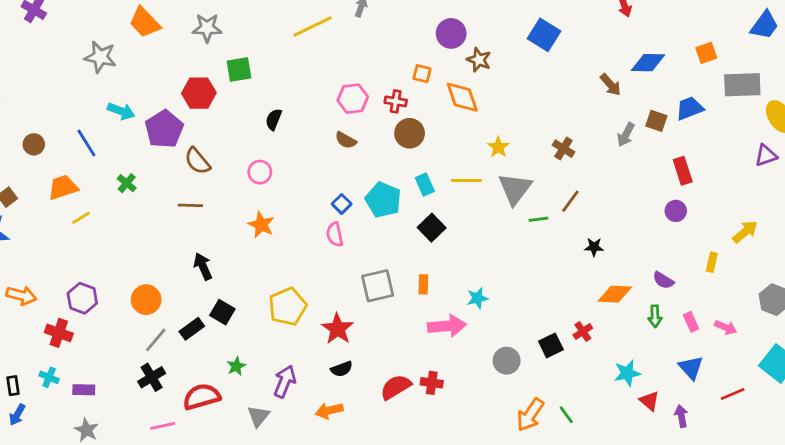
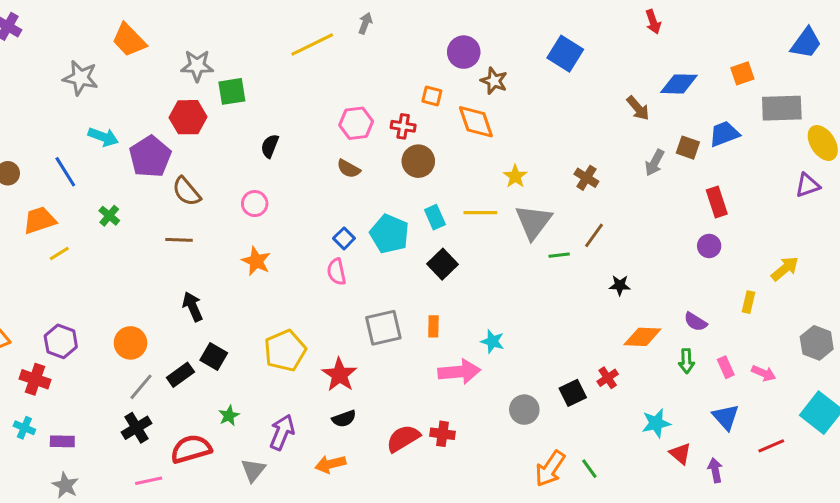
gray star: (207, 28) -> (197, 66), moved
cyan star: (477, 298) -> (492, 341), turned 30

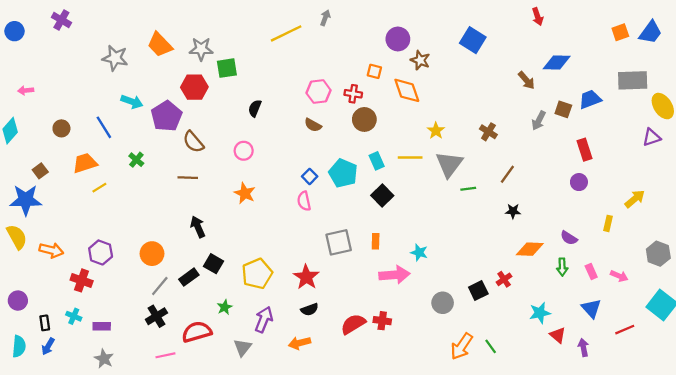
orange trapezoid: (129, 40) -> (160, 45), moved
orange square: (742, 73) -> (620, 32), moved
brown line: (594, 235) -> (507, 174), moved
yellow pentagon: (285, 350) -> (257, 274), moved

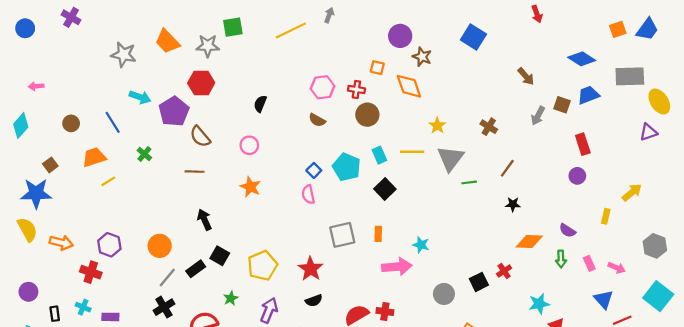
blue diamond: (557, 62) -> (582, 59), moved, turned 32
green square: (227, 68) -> (233, 27), moved
blue triangle: (591, 308) -> (604, 299), moved

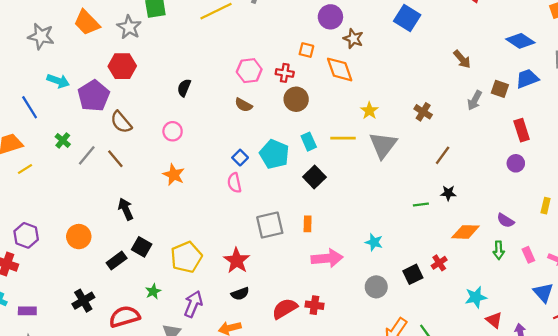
gray star: (208, 46) -> (129, 27), turned 30
brown line: (195, 172) -> (115, 159), turned 48
green line: (469, 182) -> (421, 204), moved
cyan star: (421, 245) -> (374, 242), moved
gray line: (167, 278) -> (87, 155), moved

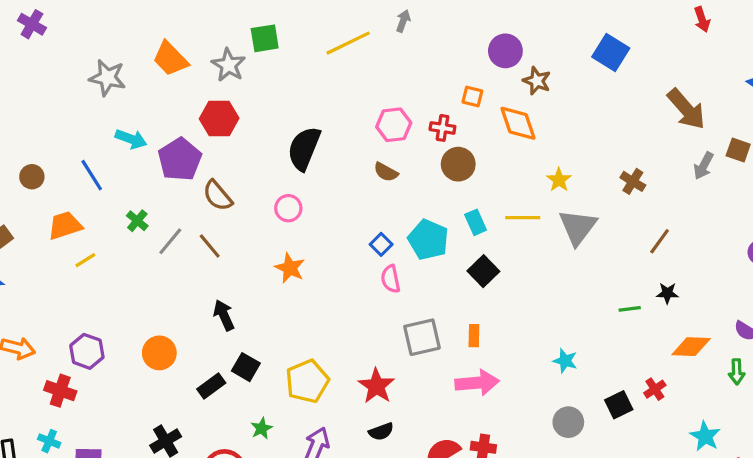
brown arrow: (462, 59) -> (686, 109), size x1.6
black semicircle: (184, 88) -> (304, 148), size x1.8
pink semicircle: (234, 183) -> (391, 279), moved
pink arrow: (327, 258) -> (477, 383), moved
cyan star: (476, 297) -> (705, 436), turned -30

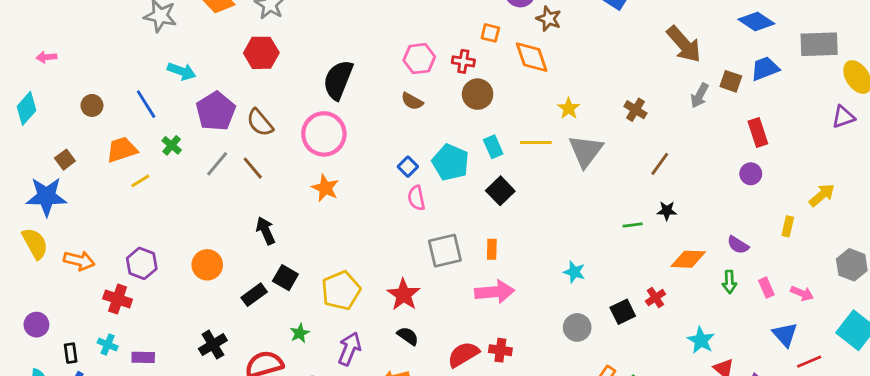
purple pentagon: (180, 159) -> (216, 111), moved
pink circle: (288, 208) -> (324, 134), size x1.8
green cross: (137, 221) -> (172, 145), moved
black semicircle: (381, 432) -> (408, 336), turned -125

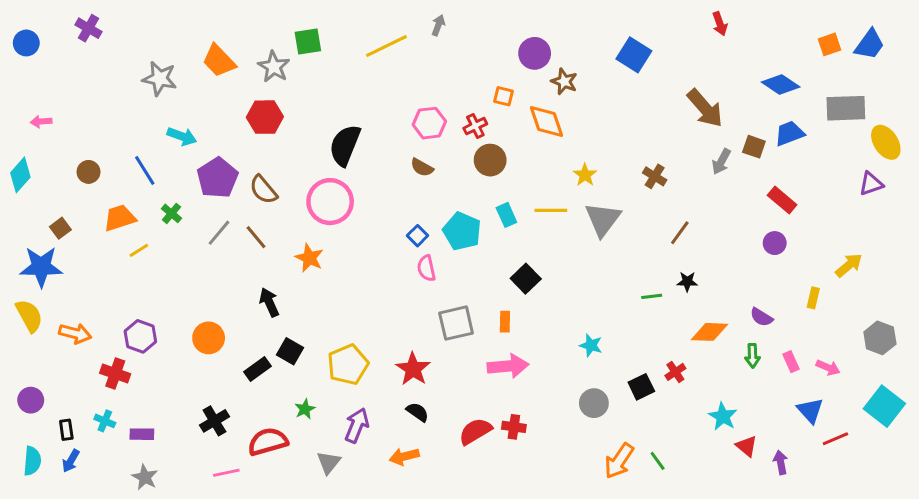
red cross: (463, 61) -> (475, 126), turned -35
red rectangle: (758, 133) -> (782, 200), turned -32
orange star: (325, 188) -> (309, 258), moved
black square: (500, 191) -> (526, 279), moved

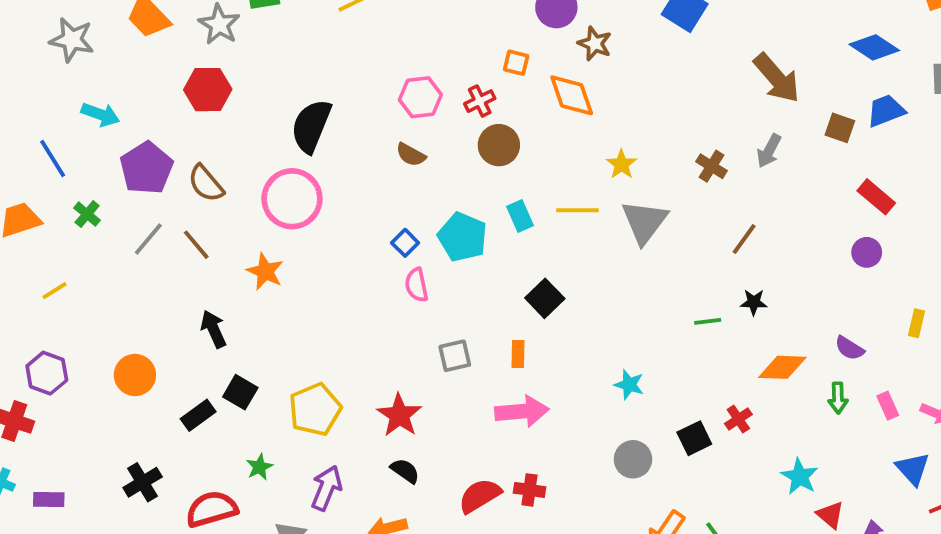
gray arrow: (721, 162) -> (769, 151), moved
yellow line: (139, 250) -> (54, 291), moved
gray square: (456, 323) -> (455, 356), size x0.7

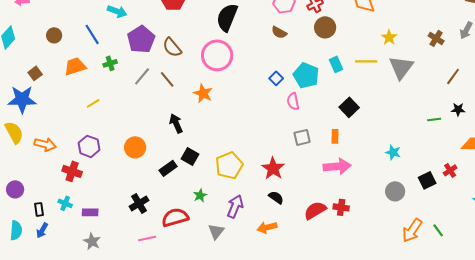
green cross: (87, 214) -> (110, 63), turned 32
pink semicircle: (417, 285) -> (293, 101), moved

